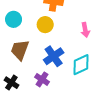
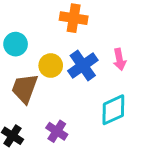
yellow circle: (45, 25) -> (51, 66), moved
blue cross: (54, 56) -> (83, 66), moved

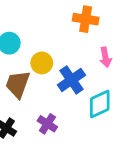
orange cross: (74, 18) -> (86, 19), moved
blue cross: (83, 66) -> (71, 80), moved

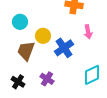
cyan diamond: (100, 104) -> (92, 75), moved

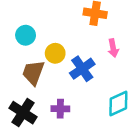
purple cross: (47, 79) -> (60, 109), turned -32
black cross: (18, 82) -> (23, 113), size x1.5

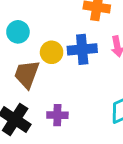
blue cross: (82, 69) -> (82, 49), moved, turned 30

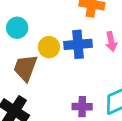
purple cross: (57, 115) -> (82, 107), moved

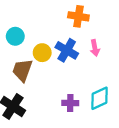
blue cross: (78, 44) -> (67, 50), turned 35

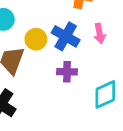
purple cross: (70, 103) -> (67, 72), moved

